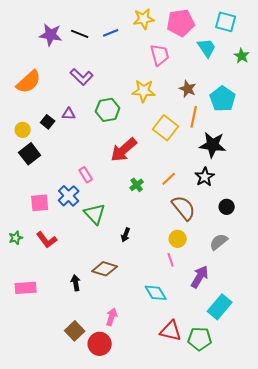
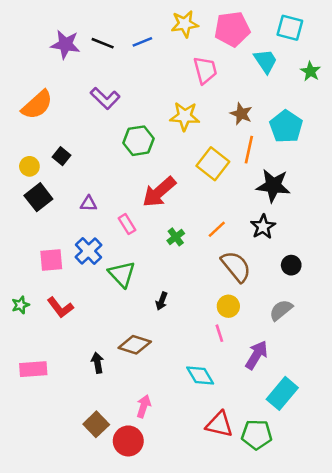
purple triangle: (69, 114) -> (88, 204), moved
pink rectangle: (86, 175) -> (127, 224), moved

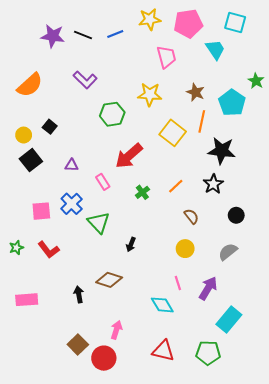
green star: (310, 71) -> (256, 81), moved
brown semicircle: (236, 266) -> (191, 216), size x0.6
pink line: (219, 333) -> (178, 283), moved
red triangle: (219, 424) -> (163, 351), moved

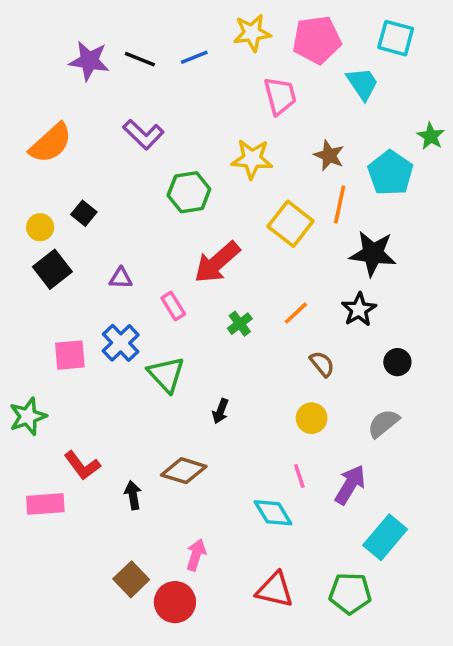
green star: (16, 248) -> (28, 416), size x1.5
red L-shape: (49, 250) -> (82, 465), moved

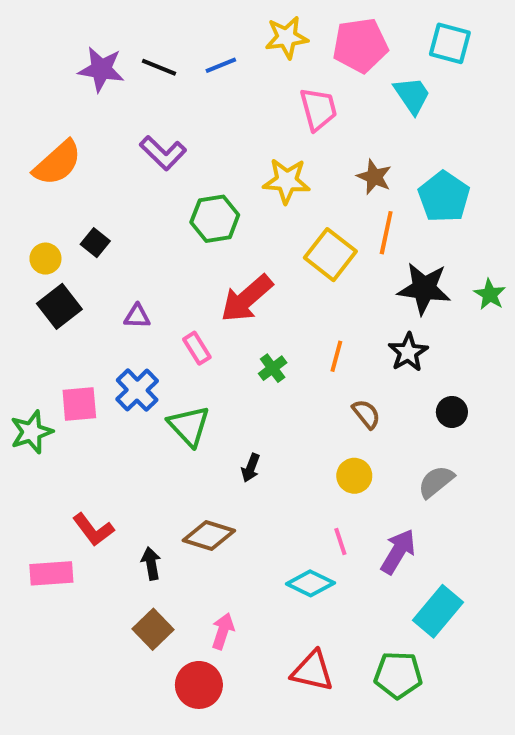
green star: (431, 136) -> (490, 294), moved
orange line: (296, 313) -> (336, 356), turned -32
green star: (28, 416) -> (32, 432), moved
cyan diamond: (273, 513) -> (310, 583), turned -33
brown square: (131, 579) -> (153, 629), moved

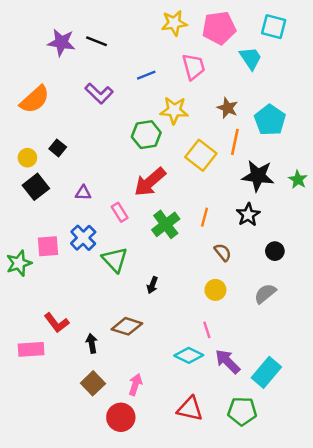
blue line: (221, 65) -> (146, 75), moved
green hexagon: (215, 219) -> (146, 135), moved
green cross: (273, 368) -> (166, 224), size x1.6
purple arrow: (398, 551) -> (228, 361), moved, turned -76

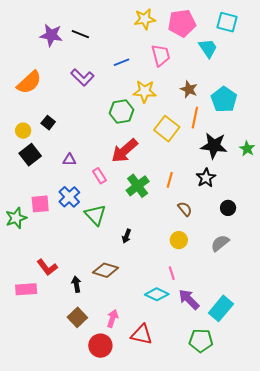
red triangle: (190, 409) -> (142, 334), moved

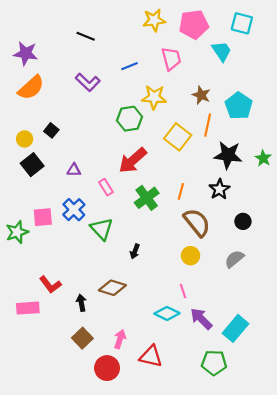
purple star: (51, 35) -> (26, 53), moved
brown semicircle: (185, 209) -> (197, 222), size x1.8

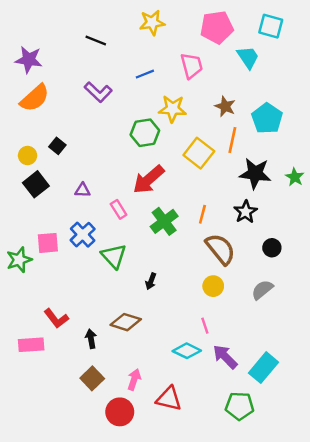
yellow star: (154, 20) -> (152, 23), moved

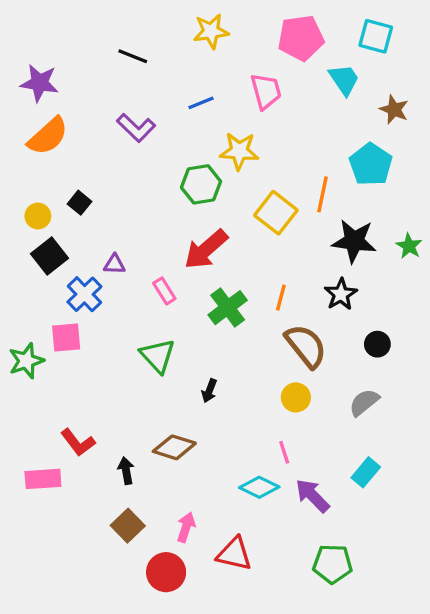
brown star: (225, 106) -> (394, 109), moved
blue cross: (83, 235) -> (84, 294), moved
cyan rectangle: (264, 368) -> (366, 472), moved, size x0.7

